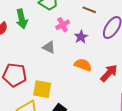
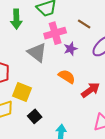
pink cross: (63, 25) -> (55, 33), size x1.5
gray triangle: (49, 47) -> (37, 52), size x1.5

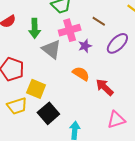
green arrow: (16, 19) -> (35, 28), moved
red arrow: (90, 90) -> (105, 87), turned -102
black square: (35, 116) -> (48, 113), size x1.5

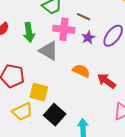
brown line: (99, 21) -> (83, 17), moved
pink cross: (70, 30) -> (64, 29), turned 30
purple star: (85, 46) -> (88, 38), moved

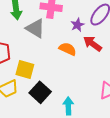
purple star: (88, 38) -> (77, 25), moved
red arrow: (107, 81) -> (93, 44), moved

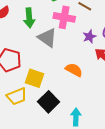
orange semicircle: (68, 49) -> (74, 70), moved

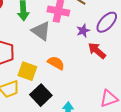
orange semicircle: (74, 70) -> (56, 63), moved

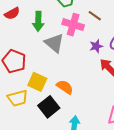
orange semicircle: (56, 63) -> (65, 87), moved

